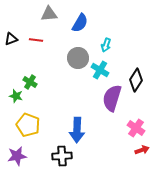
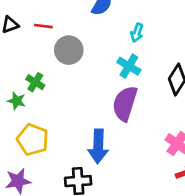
gray circle: (78, 58) -> (69, 50), moved
purple semicircle: (112, 98) -> (125, 104), moved

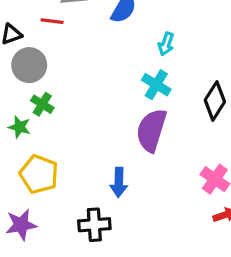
red line: (43, 26) -> (52, 21), moved
gray circle: (69, 50) -> (29, 65), moved
blue arrow: (98, 146) -> (119, 182), size x0.7

